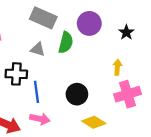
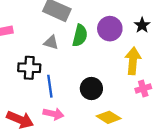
purple circle: (89, 23) -> (110, 29), moved
yellow arrow: (117, 67) -> (133, 61), size x1.6
pink cross: (127, 94) -> (143, 89), size x0.6

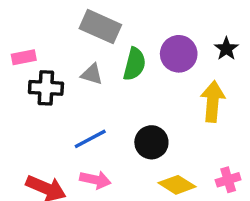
black cross: (29, 68) -> (46, 88), moved
blue line: (50, 86) -> (90, 139), turned 70
pink cross: (143, 89) -> (228, 180), moved

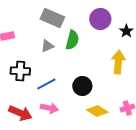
purple circle: (179, 54) -> (100, 19), moved
gray triangle: (92, 74) -> (47, 46), turned -40
black cross: (46, 88) -> (20, 71), moved

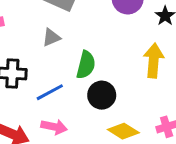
green semicircle: (72, 40) -> (86, 65), moved

